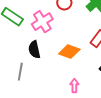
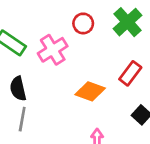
black semicircle: (34, 50) -> (18, 89), moved

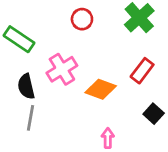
red circle: (83, 23) -> (82, 19), moved
pink cross: (53, 50) -> (62, 69), moved

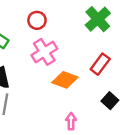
red circle: (82, 19) -> (37, 20), moved
pink cross: (62, 69) -> (44, 52), moved

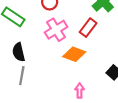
red rectangle: (100, 64) -> (88, 28), moved

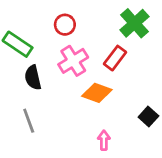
black semicircle: (19, 52) -> (33, 78), moved
gray line: (22, 76) -> (29, 121), turned -30

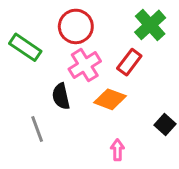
red circle: (65, 25) -> (76, 26), size x1.5
black semicircle: (33, 78) -> (61, 96), moved

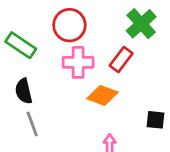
pink cross: (85, 65) -> (78, 62), turned 32
black semicircle: (61, 96) -> (24, 91), moved
black square: (165, 125) -> (156, 120), turned -36

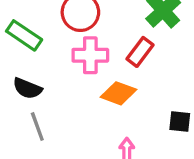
black semicircle: (24, 91) -> (27, 88), turned -55

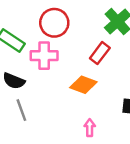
pink cross: (90, 55) -> (44, 56), moved

